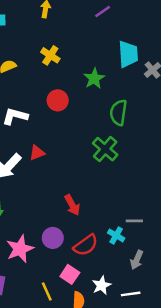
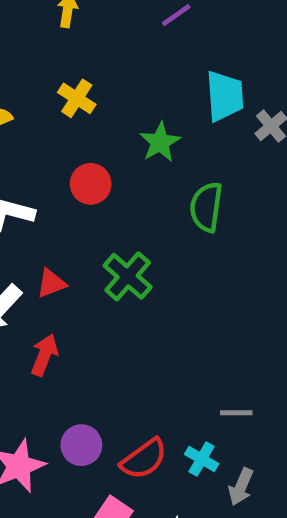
green cross: (105, 149) -> (128, 276), moved
red arrow: (72, 205) -> (44, 355), moved, turned -130
cyan cross: (116, 235) -> (202, 459), moved

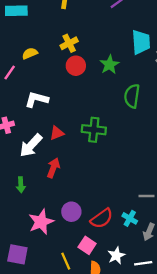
yellow cross: (77, 98) -> (69, 43), turned 30
red circle: (91, 184) -> (76, 66), moved
green cross: (128, 276) -> (94, 130), turned -35

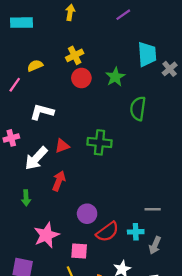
purple circle: (71, 212) -> (87, 214), moved
cyan cross: (130, 218) -> (136, 232), turned -32
pink square: (87, 245) -> (79, 251), moved, turned -30

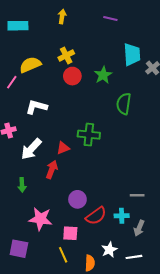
purple line: (123, 15) -> (110, 18), turned 48
yellow semicircle: (35, 66) -> (30, 65), size x1.5
red triangle: (62, 146) -> (63, 148), moved
pink star: (46, 235) -> (40, 219), turned 30

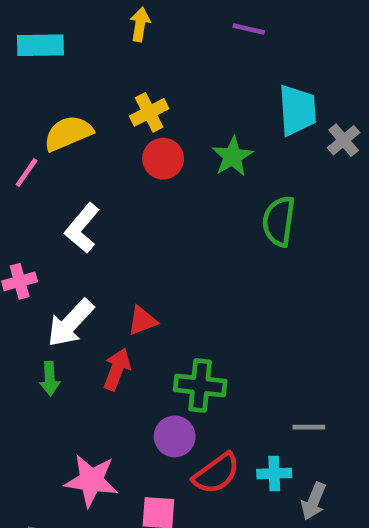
white L-shape: (36, 107) -> (82, 228), turned -65
green cross: (89, 135) -> (200, 386), moved
green arrow: (22, 185) -> (50, 379), moved

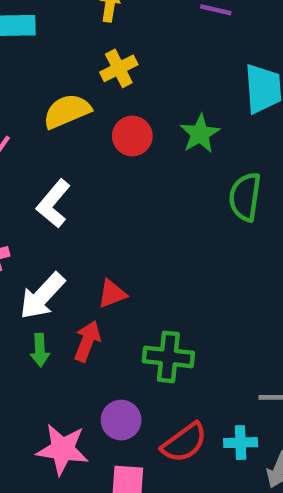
yellow cross: (149, 112) -> (119, 68), moved
yellow semicircle: (68, 133) -> (67, 111), moved
green arrow: (50, 379) -> (40, 350), moved
purple circle: (175, 436) -> (121, 420), moved

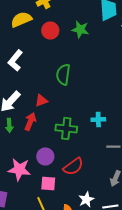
green star: (200, 134) -> (80, 30), turned -30
green semicircle: (245, 197) -> (63, 74), moved
cyan cross: (241, 443) -> (98, 120), moved

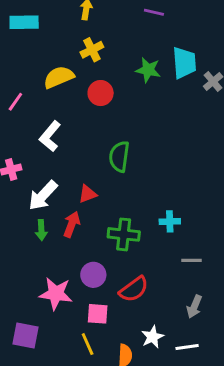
green star: (80, 30) -> (148, 70), moved

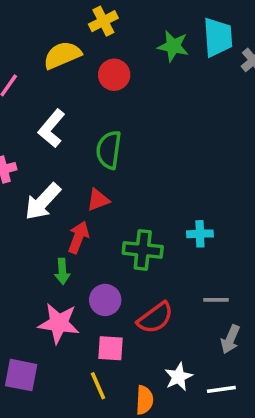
green semicircle: (119, 157) -> (109, 150), moved
green arrow: (41, 230) -> (62, 271), moved
gray line: (191, 260) -> (216, 300), moved

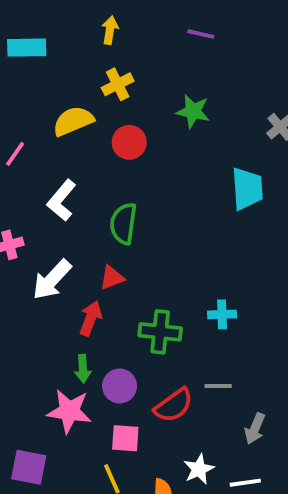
cyan trapezoid: (218, 37) -> (247, 189), moved
green arrow: (62, 271) -> (83, 369), moved
gray line: (216, 300) -> (218, 386), moved

